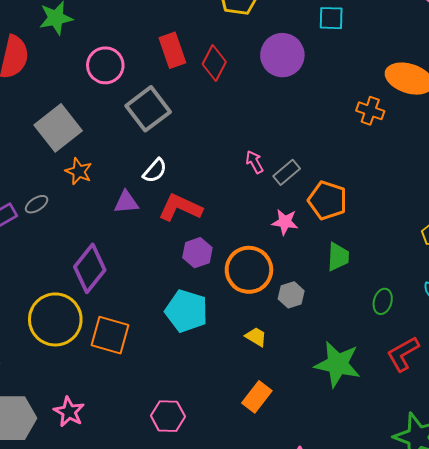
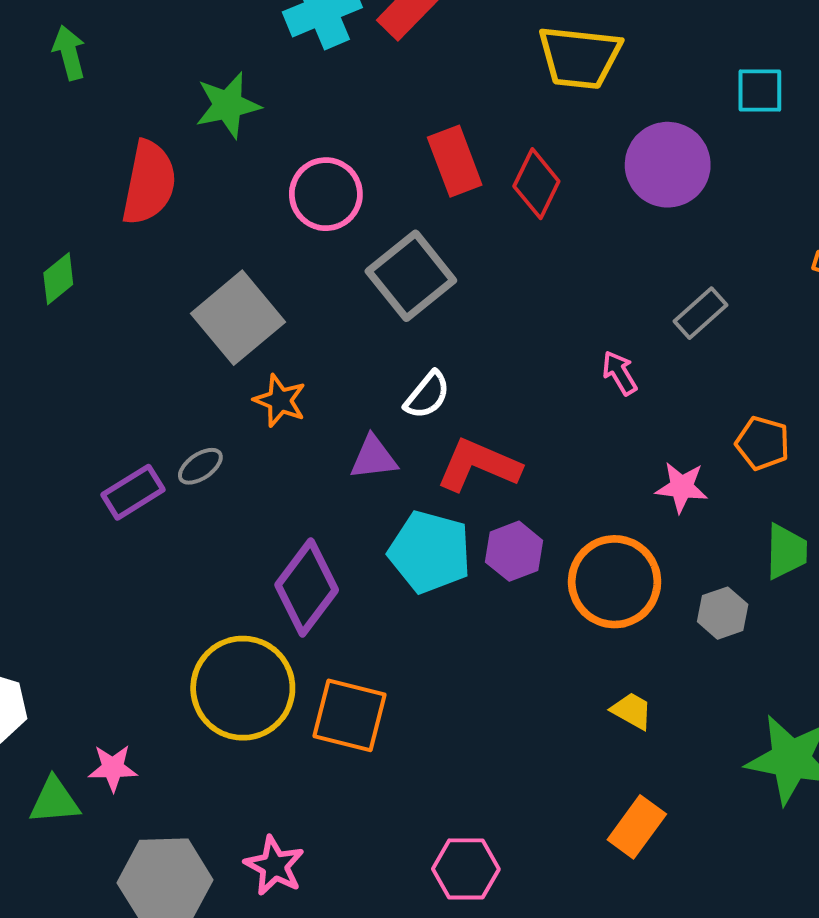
gray rectangle: (287, 172) -> (700, 313), moved
orange pentagon: (327, 200) -> (763, 443), size x0.7
gray hexagon: (291, 295) -> (723, 613), moved
cyan pentagon: (186, 311) -> (430, 552), moved

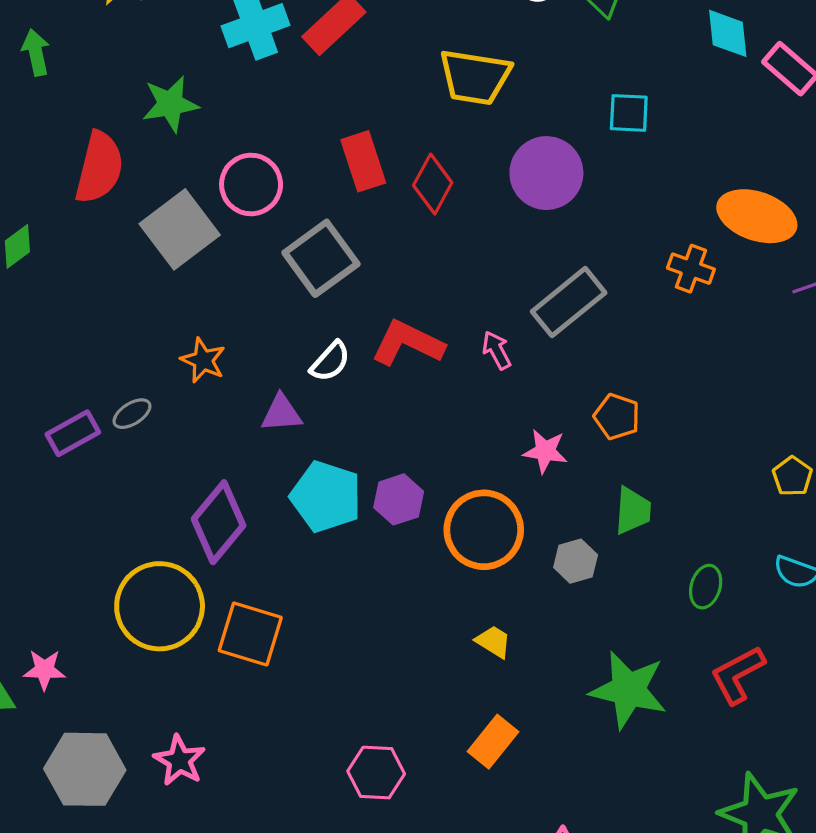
gray rectangle: (700, 313) -> (569, 302), size x1.6
gray square: (238, 318) -> (180, 229), moved
red L-shape: (478, 465) -> (408, 343), moved
pink hexagon: (466, 869) -> (376, 773), moved

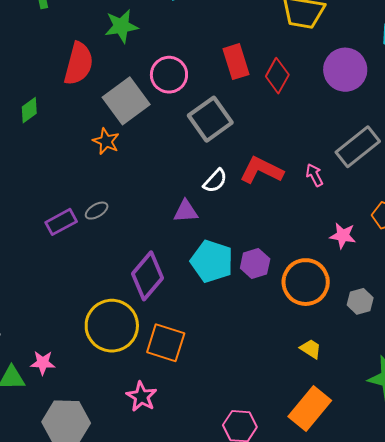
orange star: (203, 360) -> (106, 141), moved
orange rectangle: (493, 742) -> (310, 408), size x1.4
pink star: (180, 760) -> (141, 397), moved

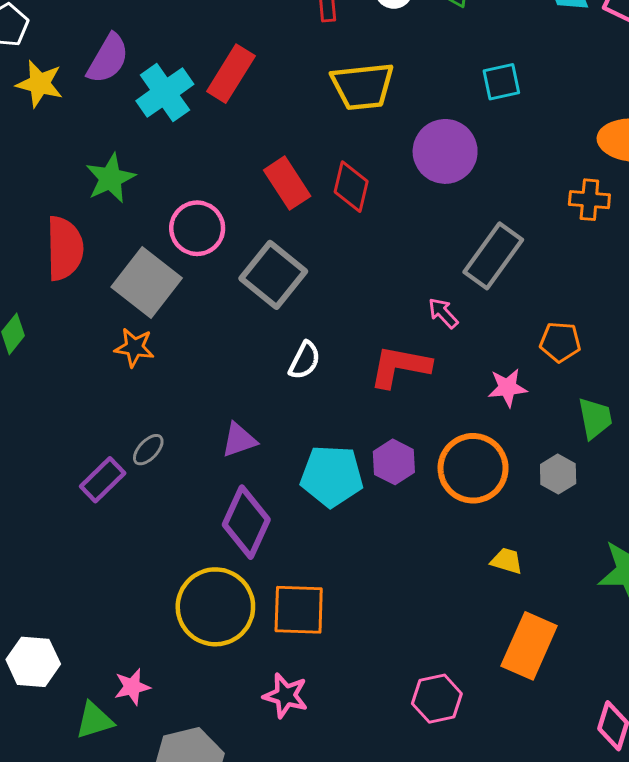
red L-shape: (261, 170) -> (400, 366), moved
purple triangle: (186, 211) -> (239, 440), moved

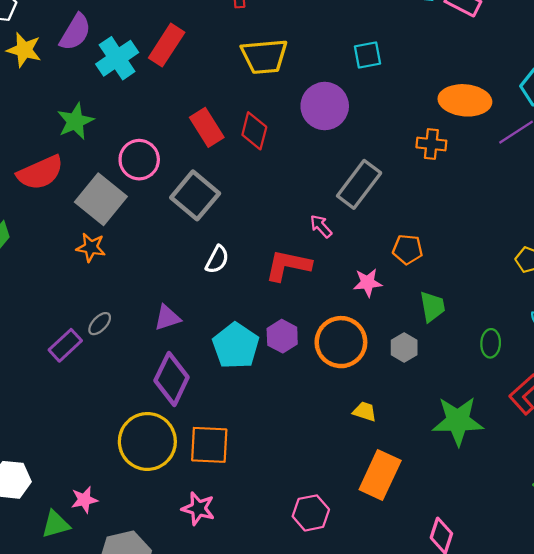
red semicircle: (65, 248) -> (40, 173), turned 66
cyan pentagon: (332, 476) -> (236, 346), turned 30

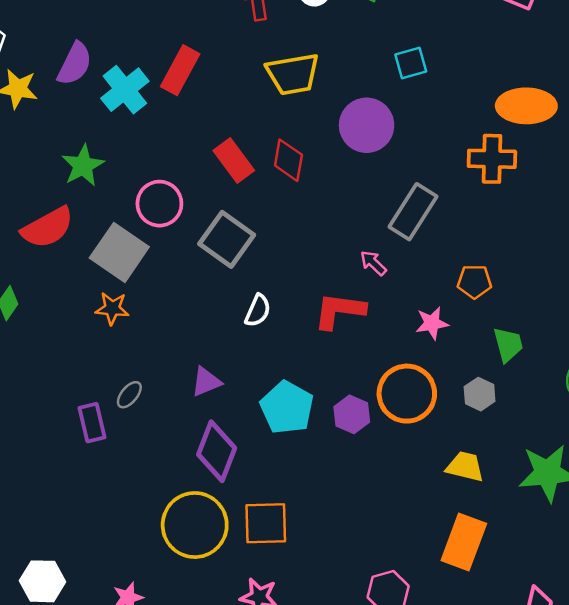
orange cross: (431, 144) -> (492, 159), size x1.4
purple hexagon: (282, 336) -> (352, 414), moved
purple rectangle: (65, 345) -> (92, 423), turned -56
yellow trapezoid: (365, 411) -> (465, 467), moved, size x1.4

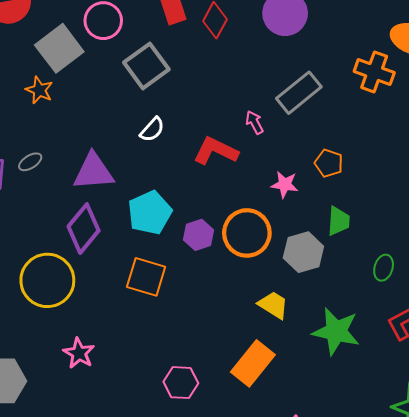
purple triangle: (206, 382) -> (93, 172), size x1.6
gray hexagon: (480, 394) -> (303, 252), size x1.5
orange square: (266, 523) -> (146, 277), moved

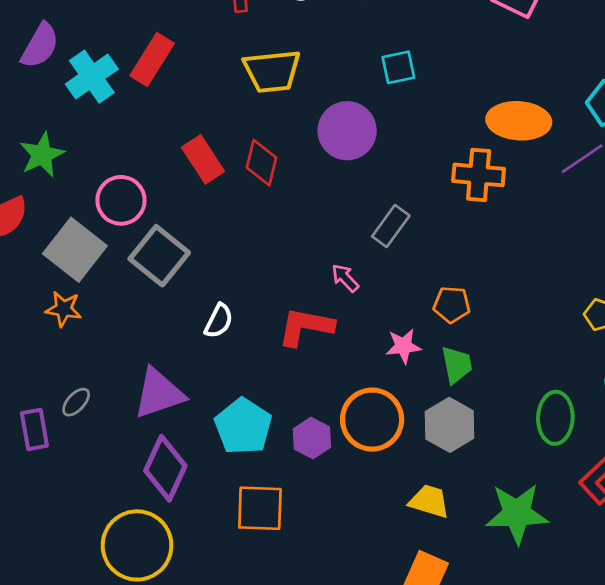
gray square: (146, 66) -> (159, 256), moved
gray rectangle: (299, 93) -> (391, 226), size x0.7
green trapezoid: (339, 221) -> (457, 365), moved
green ellipse: (384, 268) -> (555, 418), size x1.5

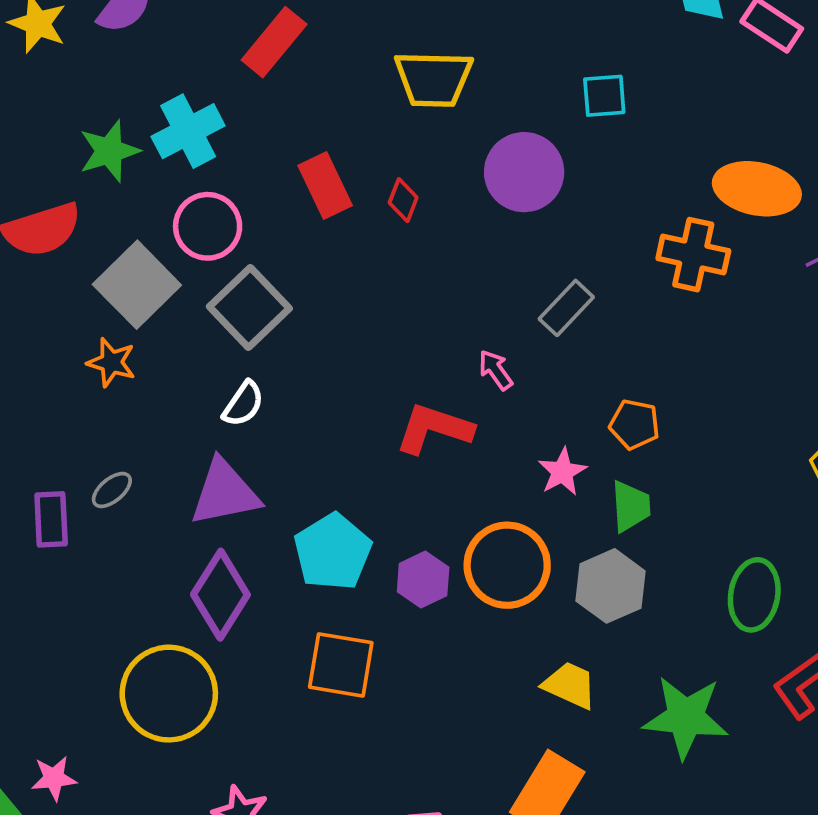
cyan cross: (92, 77) -> (188, 131), moved
red diamond: (261, 163) -> (403, 200), size x0.7
white semicircle: (219, 321) -> (243, 404), moved
pink star: (403, 346) -> (562, 472), turned -30

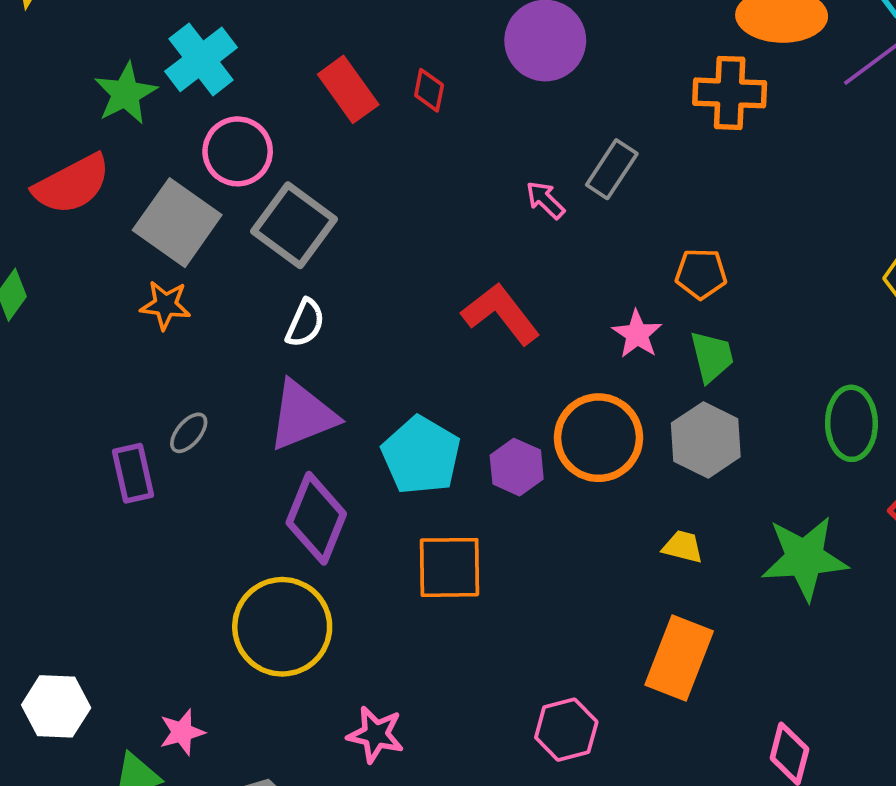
pink arrow: (496, 370) -> (545, 200), moved
red L-shape: (434, 429) -> (501, 314), turned 44
yellow trapezoid: (570, 685) -> (683, 547), size x0.7

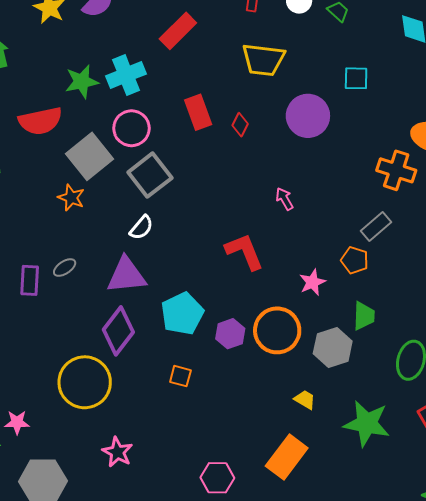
gray rectangle: (612, 169) -> (376, 226), moved
green trapezoid: (712, 357) -> (364, 316), moved
orange square: (449, 567) -> (180, 376), size x0.6

